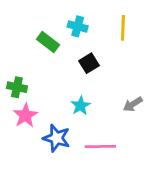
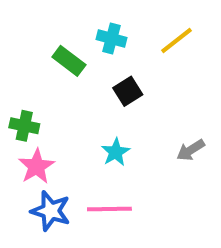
yellow line: (123, 28) -> (176, 41), turned 50
blue star: (57, 138) -> (51, 211), moved
pink line: (100, 147) -> (109, 209), moved

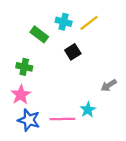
yellow line: (176, 41) -> (89, 23), moved
green cross: (24, 126) -> (24, 67), moved
cyan star: (116, 152) -> (88, 110), moved

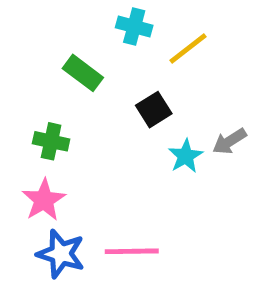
cyan cross: (64, 22) -> (134, 26), moved
gray arrow: (109, 85) -> (230, 141), moved
cyan star: (88, 110) -> (186, 156), moved

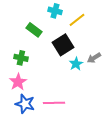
black square: (154, 110) -> (63, 45), size x1.5

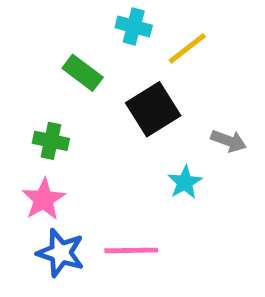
gray arrow: (94, 58) -> (229, 141), turned -128
cyan star: (76, 64) -> (185, 182), moved

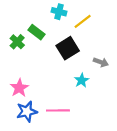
green cross: (51, 141) -> (17, 42), moved, turned 32
blue star: (61, 253) -> (27, 112), turned -30

